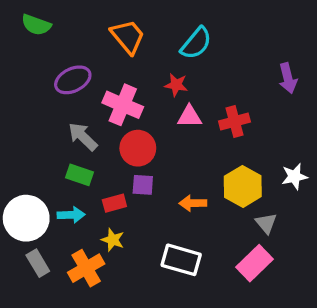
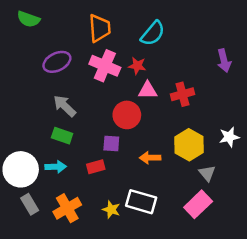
orange trapezoid: (128, 37) -> (100, 28), turned 36
pink cross: (123, 105) -> (105, 66), moved
red circle: (138, 148) -> (127, 115), moved
red rectangle: (114, 203) -> (96, 167), moved
yellow star: (113, 240) -> (111, 210), moved

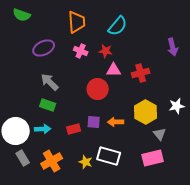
pink cross: (105, 66) -> (81, 51), size x0.6
purple square: (111, 143) -> (94, 122), moved
pink rectangle: (198, 204) -> (153, 158), turned 30

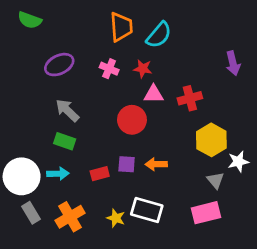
orange trapezoid: (77, 22) -> (121, 27), moved
white star: (177, 106) -> (238, 162), moved
yellow hexagon: (146, 112) -> (211, 140), moved

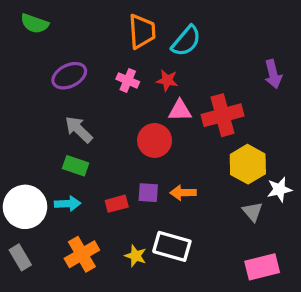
red cross: (190, 98) -> (223, 115), size x1.4
gray rectangle: (31, 213) -> (20, 257), moved
pink rectangle: (206, 213) -> (262, 267), moved

